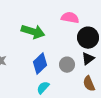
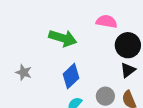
gray circle: (67, 65) -> (105, 96), moved

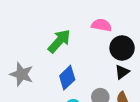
green arrow: (63, 38) -> (59, 41), turned -65
gray star: (24, 72) -> (21, 74), size x1.5

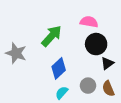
black circle: (122, 48) -> (96, 44), moved
gray star: (21, 74) -> (16, 53), moved

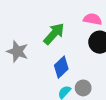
gray circle: (88, 86) -> (83, 88), moved

